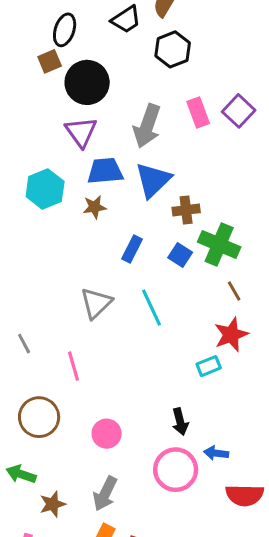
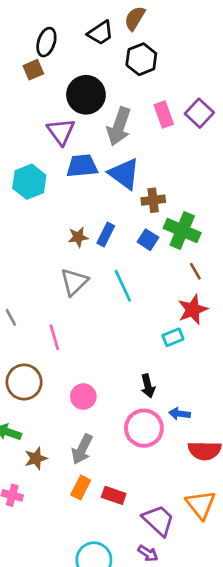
black circle: (87, 82) -> (86, 95), moved
blue triangle: (153, 180) -> (124, 174), turned -40
brown star: (95, 207) -> (78, 237), moved

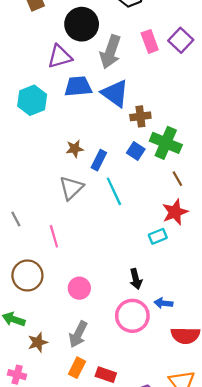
purple triangle: (61, 132) -> (60, 56), turned 50
blue rectangle: (106, 234) -> (99, 160), moved

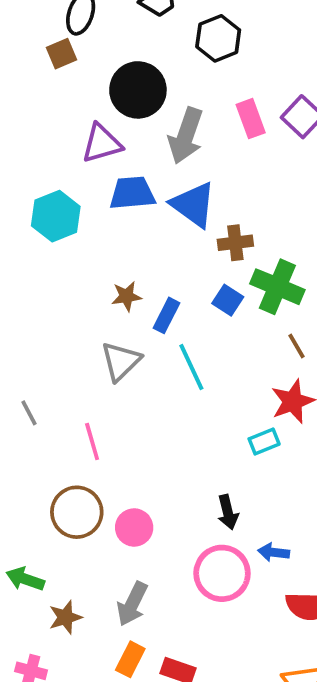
brown circle: (27, 275) -> (77, 512), moved

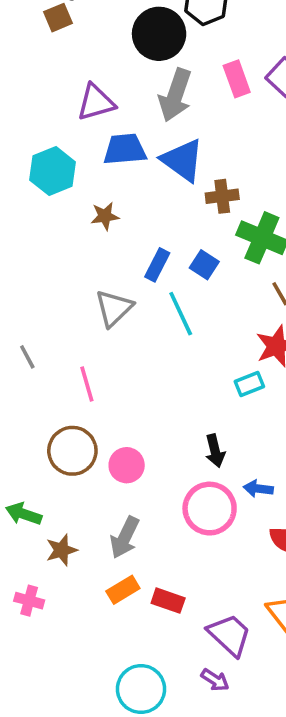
black circle: (138, 90) -> (159, 34), moved
brown star: (126, 296) -> (105, 216), moved
blue square: (228, 300) -> (204, 265), moved
orange rectangle: (130, 659) -> (123, 590), turned 32

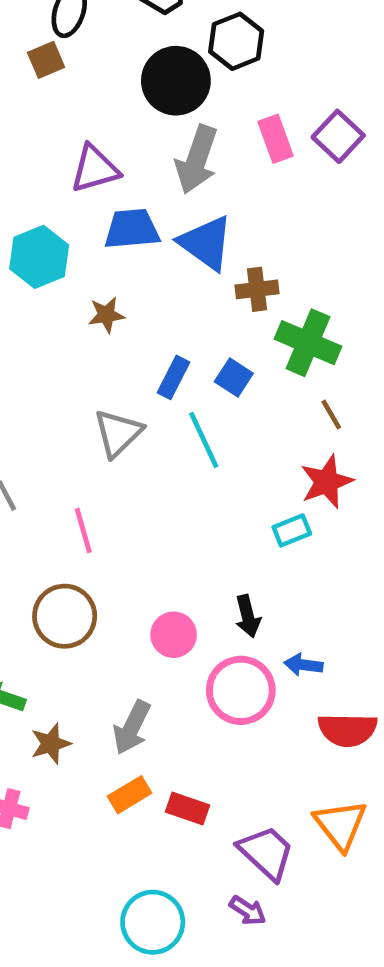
pink circle: (127, 465) -> (174, 635), moved

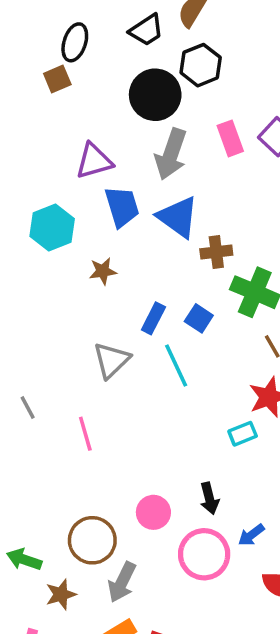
blue trapezoid: (132, 229) -> (122, 207), turned 78
brown circle: (65, 616) -> (92, 540), moved
blue arrow: (303, 665) -> (251, 535), turned -44

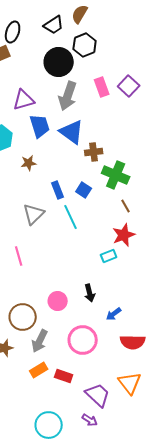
blue rectangle: (153, 318) -> (58, 190), turned -48
pink circle: (204, 554) -> (83, 340), moved

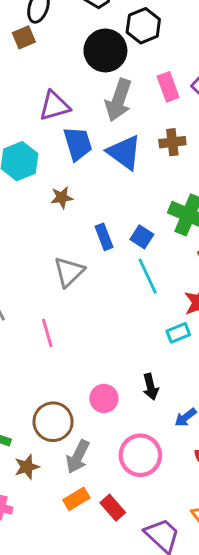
brown cross: (94, 152) -> (172, 142), moved
cyan line: (71, 217) -> (148, 276), moved
red rectangle: (64, 376) -> (113, 508), turned 30

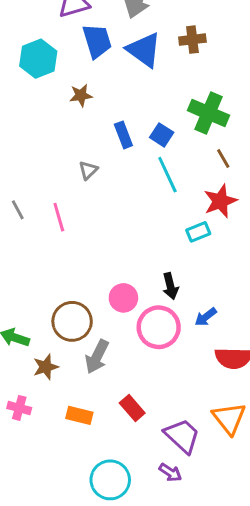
gray triangle: (69, 272) -> (88, 170), size x0.6
pink line: (47, 333) -> (59, 217), moved
pink circle: (140, 455) -> (159, 327), moved
orange rectangle: (76, 499) -> (79, 415), moved, turned 45

